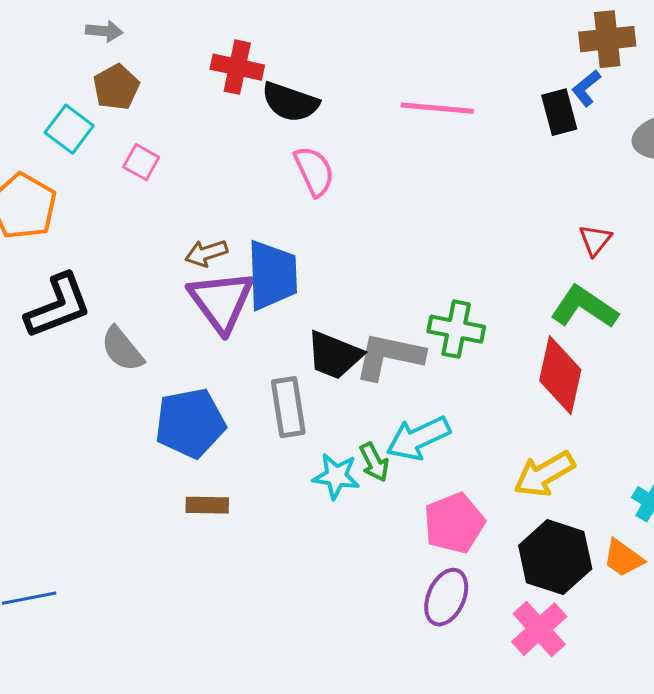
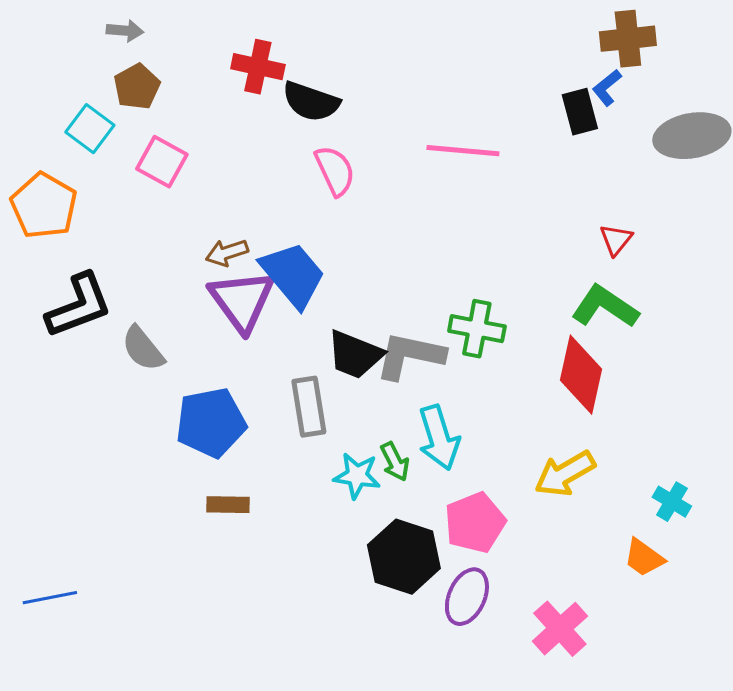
pink line: (437, 108) -> (463, 151), moved
pink square: (141, 162) -> (162, 162), size x1.4
blue trapezoid: (272, 275) -> (293, 275), turned -38
cyan arrow: (418, 438) -> (439, 438), turned -82
black hexagon: (555, 557) -> (404, 557), moved

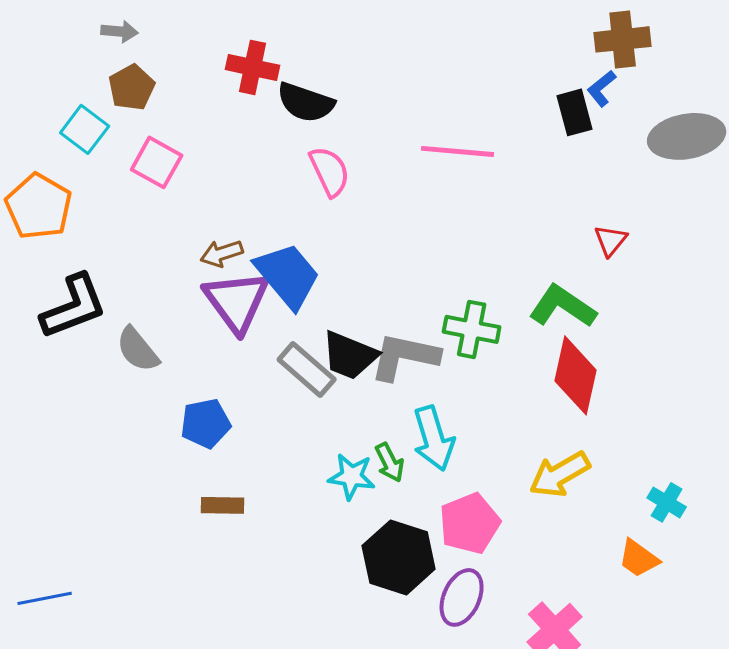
green L-shape: (605, 307) -> (563, 306), moved
gray rectangle: (309, 407) -> (307, 369), moved, turned -40
blue pentagon: (211, 423) -> (206, 423), size x0.7

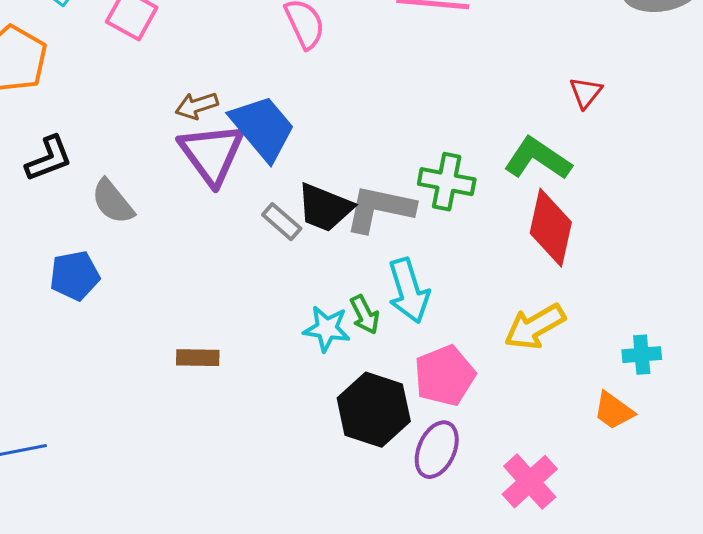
black L-shape: (74, 306) -> (49, 159), size x0.7
gray rectangle: (307, 369) -> (282, 222), size x0.7
blue pentagon: (206, 423) -> (75, 276), moved
cyan cross: (667, 502) -> (642, 355), turned -36

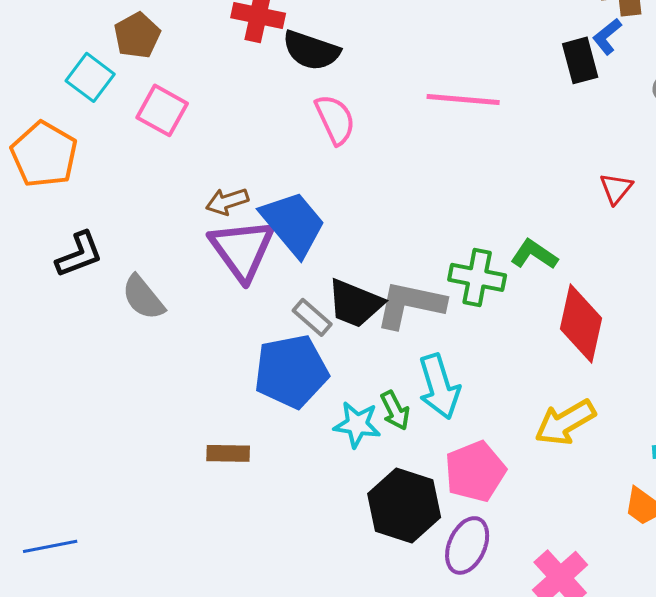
green L-shape: (538, 159) -> (534, 254), moved, size x0.7
blue pentagon: (75, 276) -> (291, 371), moved, size x1.5

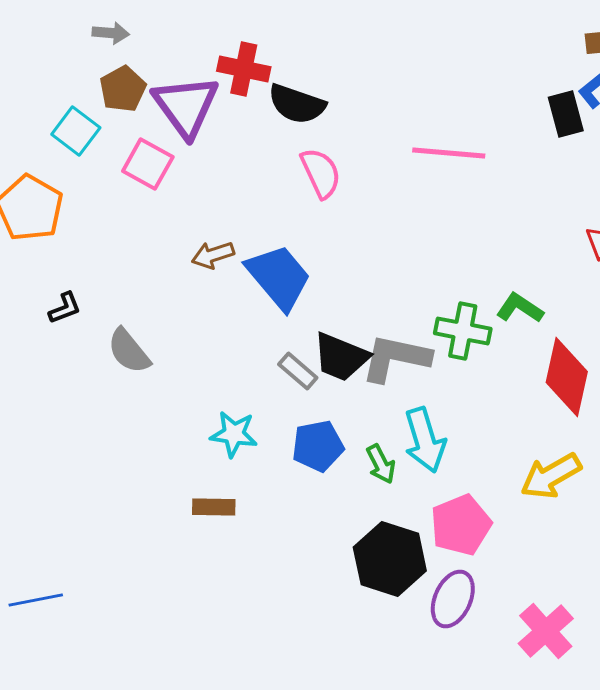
purple triangle: (242, 249) -> (186, 106), moved
black L-shape: (79, 254) -> (65, 308), size x0.7
blue pentagon: (291, 371) -> (318, 446), moved, size x0.7
cyan star: (357, 424) -> (234, 434), moved

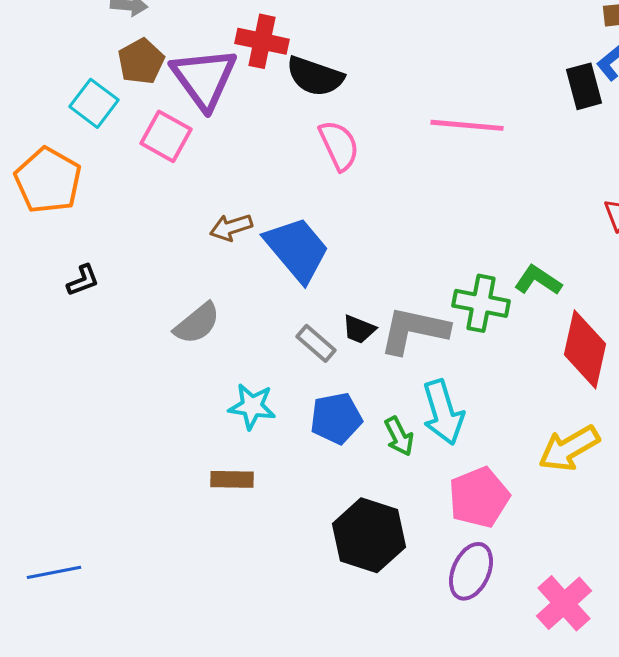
gray semicircle: (129, 351) -> (197, 323), moved, turned -90
black trapezoid: (341, 357) -> (359, 329), size x0.6
black hexagon: (390, 559) -> (369, 535), moved

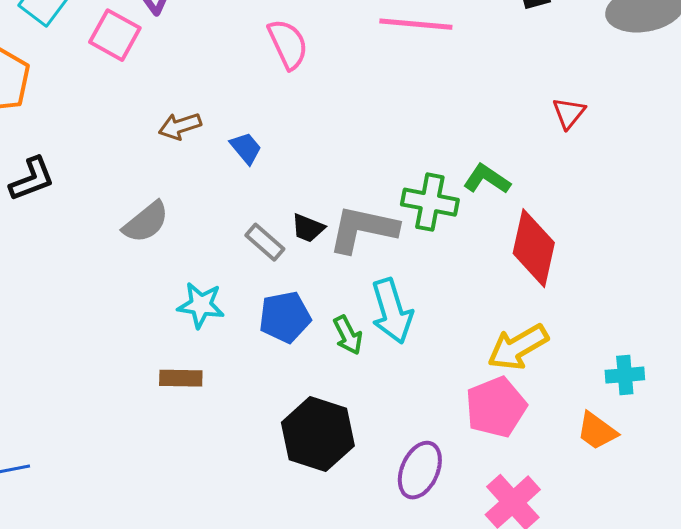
blue trapezoid: (297, 249) -> (246, 148), size x0.5
black L-shape: (83, 280) -> (32, 179), size x1.4
pink pentagon: (479, 497) -> (496, 407), moved

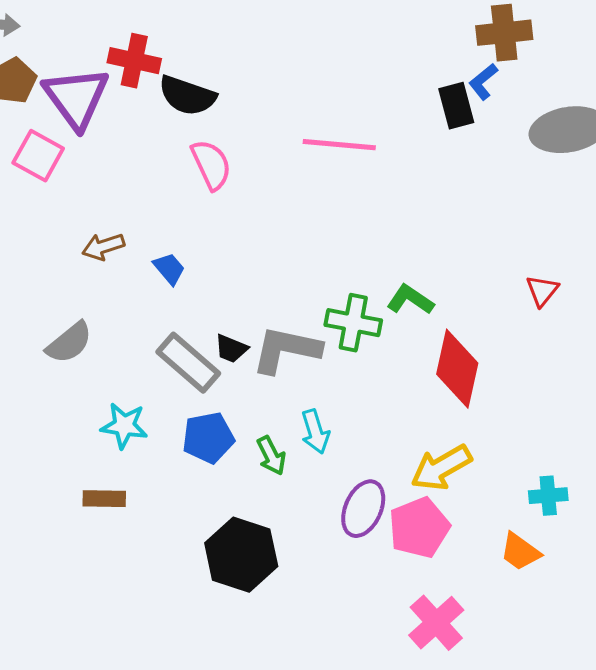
red triangle: (569, 113) -> (542, 291), moved
gray rectangle: (265, 242) -> (188, 363), size x1.6
cyan arrow: (392, 311) -> (315, 432), size x0.7
purple ellipse: (420, 470) -> (363, 509), moved

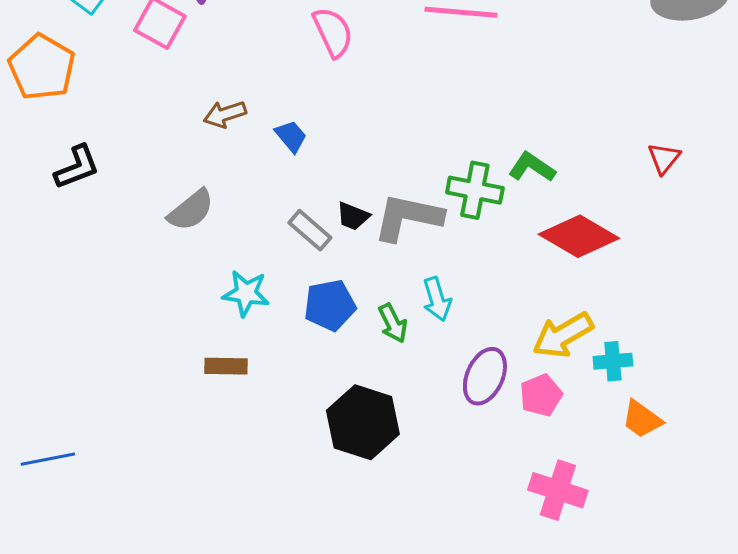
gray rectangle: (188, 363) -> (310, 230), size x0.7
red diamond: (457, 369) -> (579, 236), turned -72
cyan cross: (548, 496) -> (613, 361), moved
pink pentagon: (419, 528) -> (541, 395), size x0.7
pink cross: (436, 623) -> (558, 490), turned -30

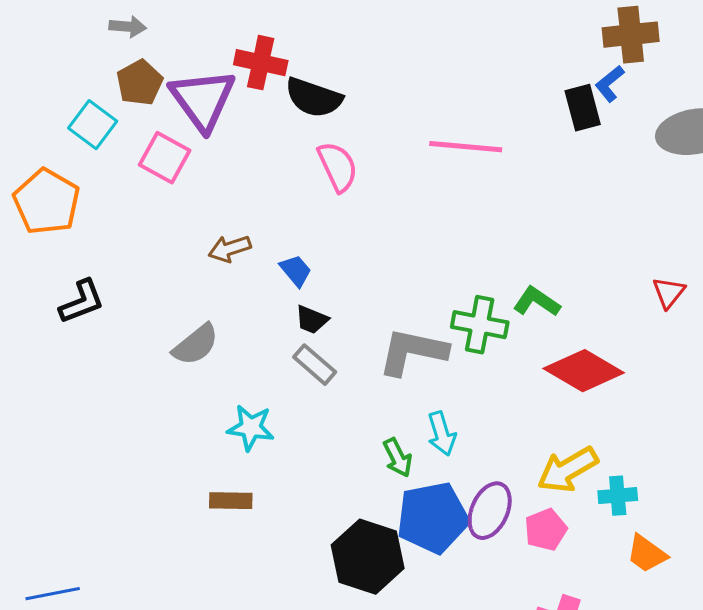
black trapezoid: (353, 216) -> (312, 320), moved
blue pentagon: (330, 305) -> (433, 518), moved, size x1.4

